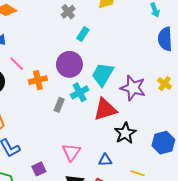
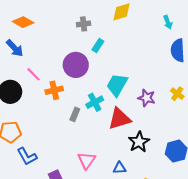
gray cross: (68, 12) -> (84, 24), turned 32
purple circle: (69, 64) -> (76, 65), moved
purple star: (133, 88) -> (146, 98), size x0.7

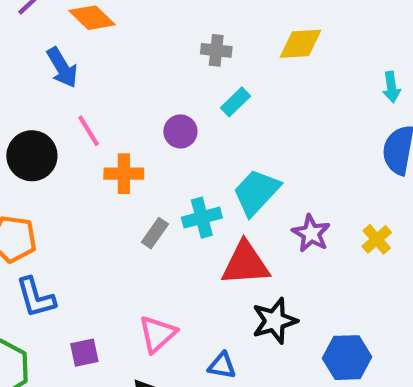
purple circle: (76, 65) -> (180, 131), size x0.6

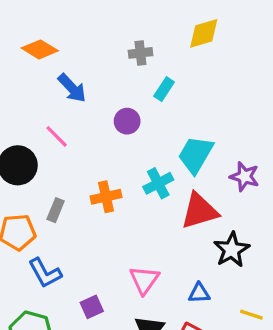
blue arrow: (62, 68) -> (72, 88), moved
orange cross: (124, 174) -> (106, 197), moved
gray rectangle: (155, 233) -> (56, 210), moved

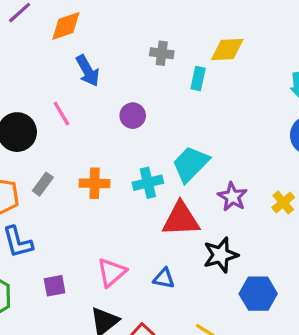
orange diamond: (40, 49) -> (66, 26), turned -64
cyan rectangle: (164, 89) -> (198, 79), moved, turned -35
black star: (232, 250) -> (221, 255), moved
blue triangle: (199, 293) -> (164, 278), moved

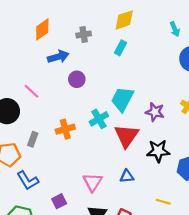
orange diamond: (66, 26) -> (42, 29), moved
blue arrow: (88, 71) -> (58, 57), moved, turned -60
cyan rectangle: (198, 79) -> (121, 48), moved, turned 32
red triangle: (181, 219) -> (126, 136), turned -36
black star: (221, 255) -> (158, 151), turned 30

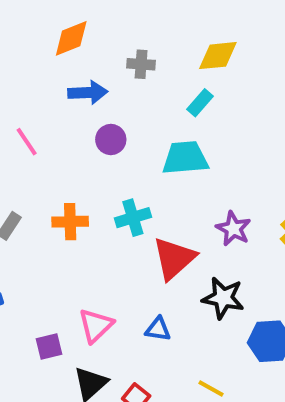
cyan trapezoid: (122, 99) -> (185, 158), moved, turned 44
purple square: (59, 201) -> (49, 347), moved

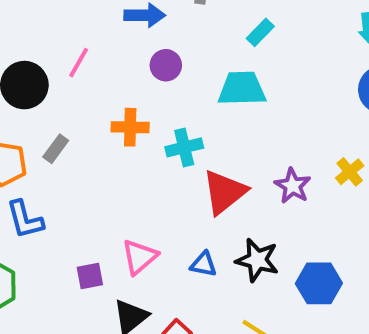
pink line: (27, 142) -> (79, 63), turned 60
orange cross: (70, 222) -> (130, 127), moved
purple star: (233, 229) -> (293, 186), moved
black star: (223, 298) -> (257, 260), moved

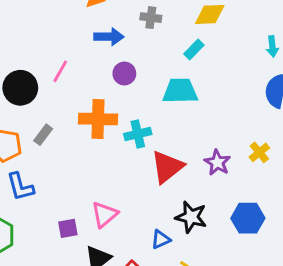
orange cross: (130, 127) -> (98, 119), size x1.4
blue triangle: (204, 264) -> (161, 239), moved, turned -36
blue hexagon: (319, 283) -> (248, 218), moved

